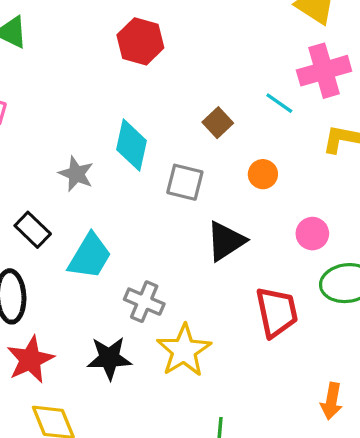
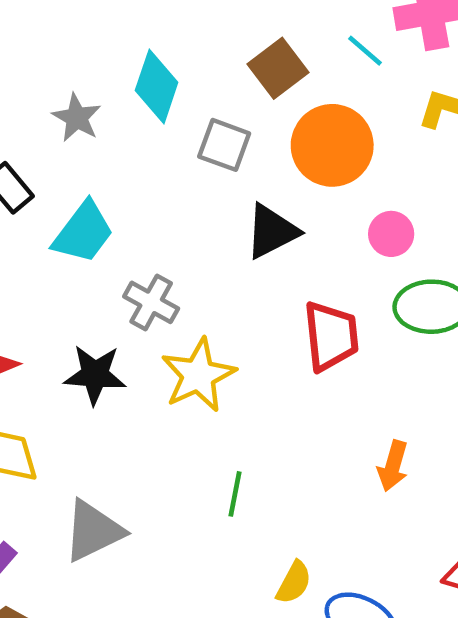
brown square: (218, 123) -> (278, 68), size x1.4
orange circle: (263, 174) -> (332, 145), size x2.0

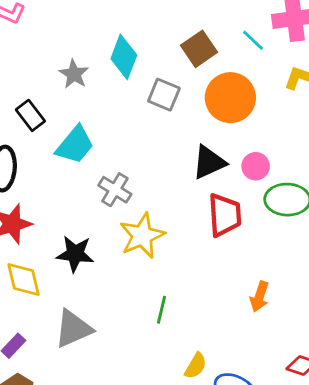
black triangle: (272, 231) -> (209, 162), moved
pink circle: (391, 234) -> (256, 166), moved
black star: (95, 375) -> (75, 254), moved

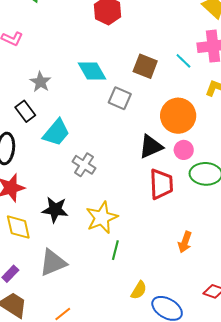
brown square: (199, 49) -> (145, 66), turned -35
cyan diamond: (124, 57) -> (92, 71), turned -52
gray star: (74, 74) -> (40, 82), moved
orange circle: (230, 98) -> (178, 116), moved
yellow star: (142, 236) -> (102, 218), moved

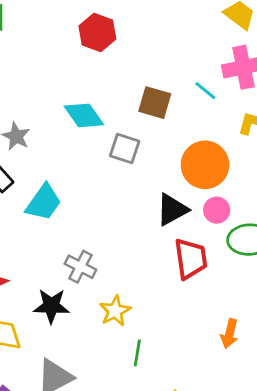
gray cross: (84, 165) -> (80, 267), moved
yellow star: (102, 218) -> (115, 311), size x0.7

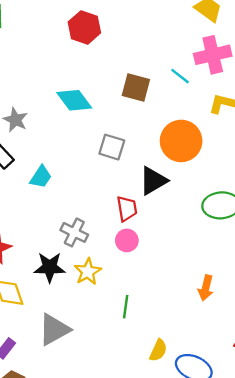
gray square: (125, 149) -> (112, 147), moved
cyan trapezoid: (44, 202) -> (41, 177), size x0.7
pink circle: (217, 210) -> (127, 240), moved
red trapezoid: (191, 259) -> (127, 209), moved, size x0.7
yellow star: (115, 311) -> (88, 272), moved

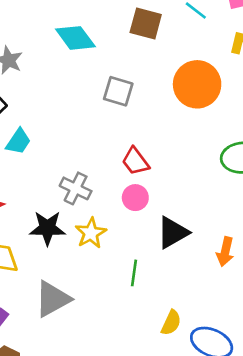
cyan trapezoid: (41, 177) -> (18, 141), moved
black triangle: (153, 181) -> (173, 233), moved
red trapezoid: (127, 209) -> (135, 161), turned 152

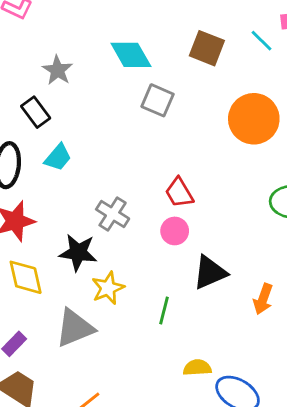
gray square: (118, 91) -> (158, 100), moved
yellow star: (91, 233) -> (108, 288), moved
yellow semicircle: (171, 323) -> (197, 368), turned -125

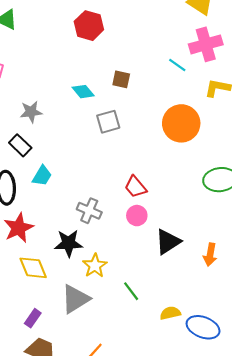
brown square: (207, 48) -> (121, 79), moved, size x0.7
cyan diamond: (131, 55) -> (83, 92), size x0.7
gray star: (57, 70) -> (31, 112), turned -30
gray square: (158, 100) -> (108, 122), turned -30
green line: (164, 310) -> (131, 291), moved, turned -42

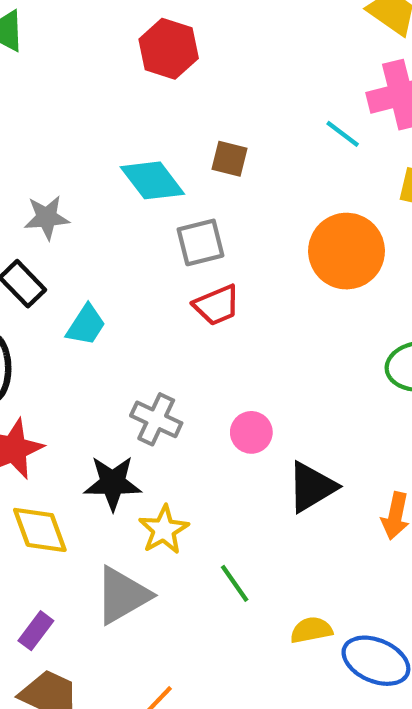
cyan diamond: (83, 92) -> (152, 180), size x1.4
cyan trapezoid: (42, 176) -> (86, 325), moved
red trapezoid: (135, 187) -> (217, 305), moved, turned -75

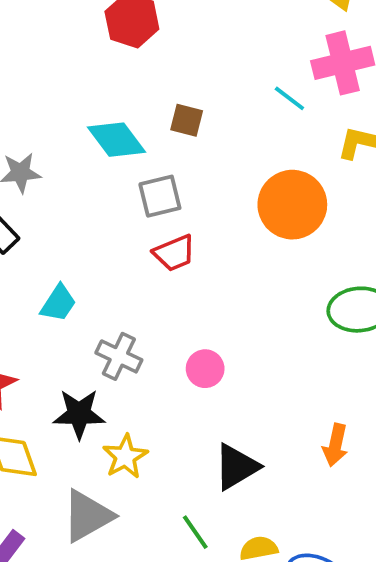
cyan trapezoid: (86, 325) -> (58, 303), moved
black triangle: (312, 487) -> (236, 467), moved
green line: (235, 583) -> (195, 532), moved

